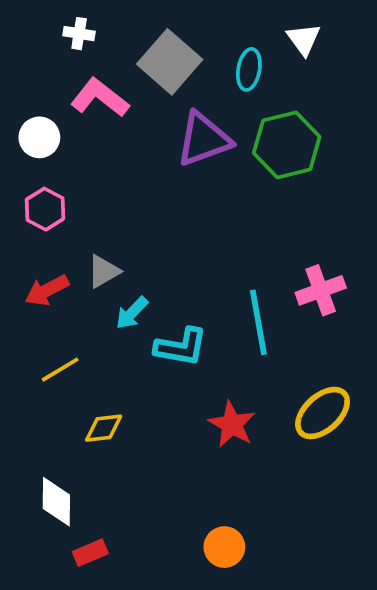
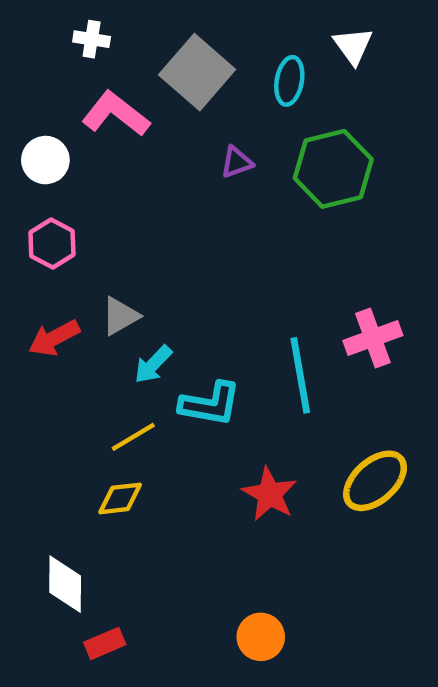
purple triangle: (204, 139) -> (237, 162), size x0.5
yellow line: (60, 370) -> (133, 437), moved

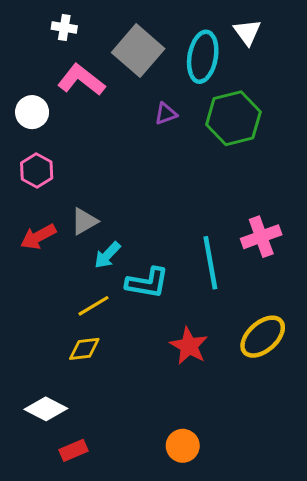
cyan ellipse: (289, 81) -> (203, 57), size x1.5
white diamond: (65, 584) -> (46, 409), turned -63

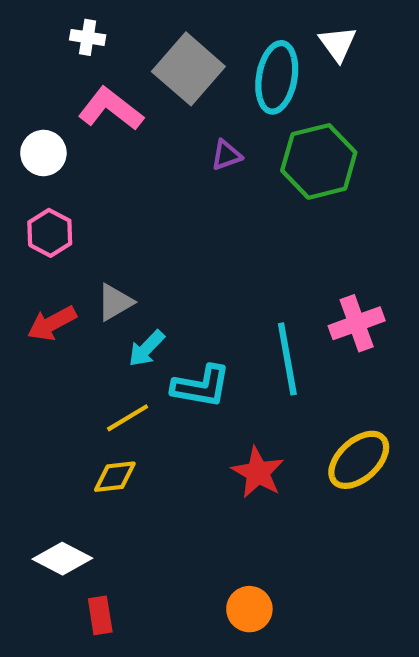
red rectangle: (74, 450) -> (100, 615), turned -76

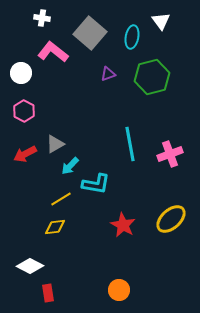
cyan ellipse: (277, 77) -> (132, 37), size x0.7
cyan line: (287, 359) -> (130, 144), moved

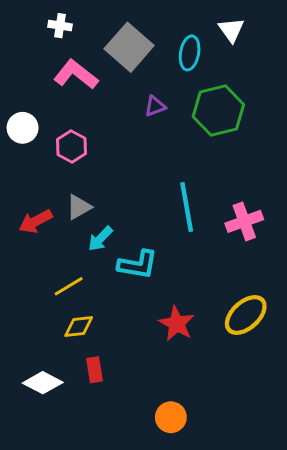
white circle: (21, 73) -> (23, 128), moved
pink hexagon: (24, 111) -> (72, 147), moved
yellow line: (61, 199) -> (69, 286), moved
red rectangle: (48, 293) -> (95, 370), moved

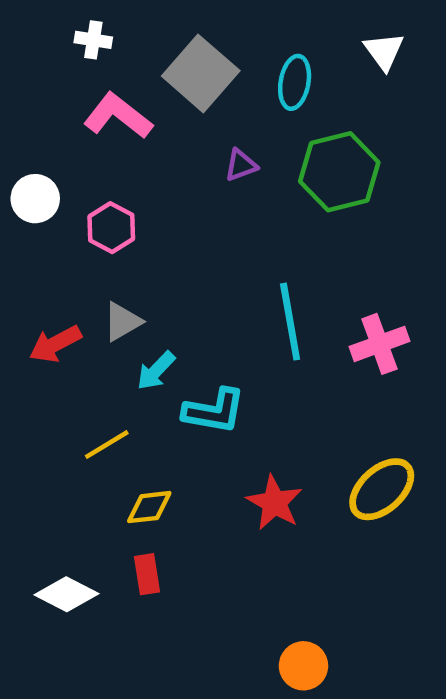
white triangle: (231, 30) -> (384, 51), moved
yellow diamond: (79, 327) -> (149, 507), moved
orange circle: (171, 417) -> (303, 666), moved

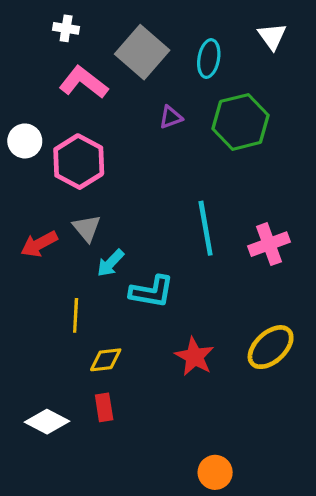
pink hexagon: (111, 228) -> (79, 162), size x1.5
gray triangle: (122, 322) -> (87, 228), turned -40
yellow line: (107, 445) -> (76, 315), turned -56

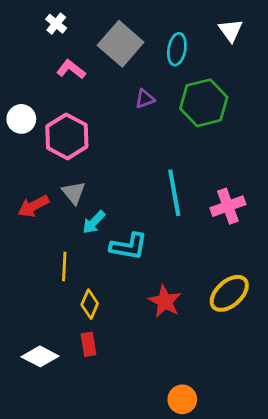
white cross: (66, 28) -> (56, 24), turned 30
pink L-shape: (83, 82) -> (71, 69), size x0.7
yellow diamond: (106, 360) -> (90, 304), turned -60

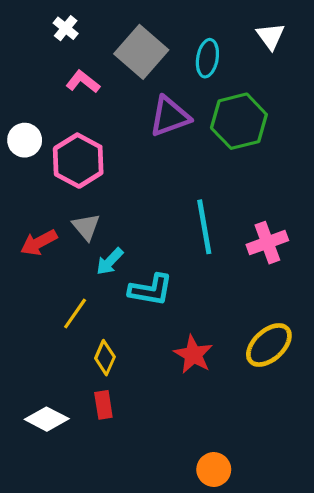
purple triangle: (145, 99) -> (170, 116), size x1.8
yellow line: (64, 267) -> (75, 313), turned 32

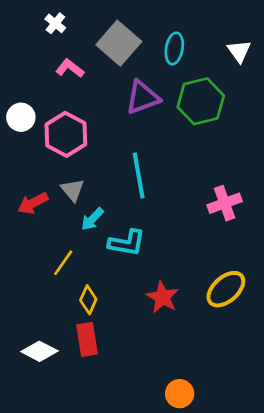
white triangle: (270, 36) -> (239, 51), moved
cyan line: (204, 227) -> (139, 175), moved
red rectangle: (103, 405) -> (87, 339), size x1.4

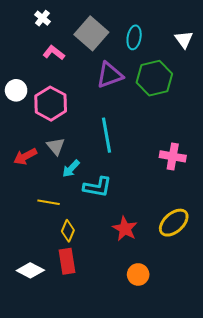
pink cross: (225, 203) -> (173, 156), turned 30
yellow line: (63, 263) -> (49, 202), turned 65
orange circle: (180, 394) -> (138, 274), moved

